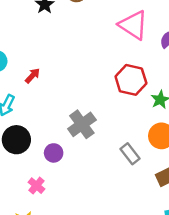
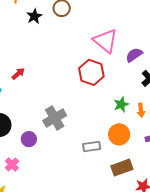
red hexagon: (131, 80) -> (91, 72), moved
gray rectangle: (130, 154) -> (92, 146), turned -66

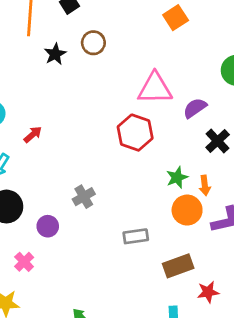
pink triangle: (106, 41) -> (155, 88), turned -40
gray cross: (55, 118) -> (84, 197), size x0.7
orange circle: (119, 134) -> (187, 210), moved

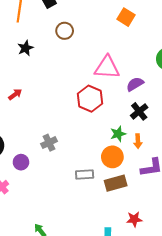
orange square: (176, 18) -> (126, 17), turned -30
black star: (55, 54) -> (26, 48), moved
black cross: (218, 141) -> (139, 111), moved
orange circle: (187, 210) -> (112, 157), moved
brown rectangle: (178, 266) -> (116, 183), moved

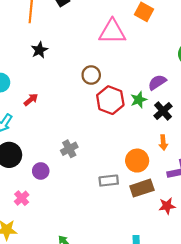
brown circle: (65, 31) -> (91, 75), moved
pink triangle: (107, 68) -> (112, 32), moved
green star: (118, 134) -> (139, 100), moved
red star: (134, 219) -> (167, 206), moved

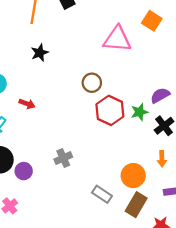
red arrow: (31, 100) -> (27, 104), turned 56
purple circle: (41, 171) -> (24, 171), moved
gray rectangle: (109, 181) -> (102, 194), turned 36
brown rectangle: (142, 188) -> (136, 205), turned -45

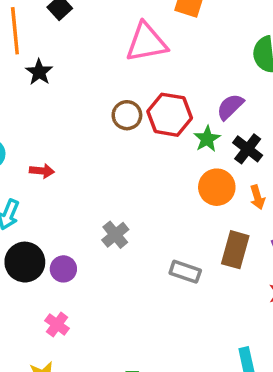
black star: (40, 53) -> (39, 72), moved
red hexagon: (110, 110) -> (170, 115), moved
orange circle: (133, 176) -> (217, 187), moved
brown rectangle: (136, 205) -> (235, 250), moved

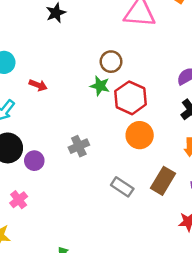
red hexagon: (170, 115) -> (131, 98), moved
green star: (207, 139) -> (100, 86), moved, turned 30
orange circle: (217, 187) -> (140, 135), moved

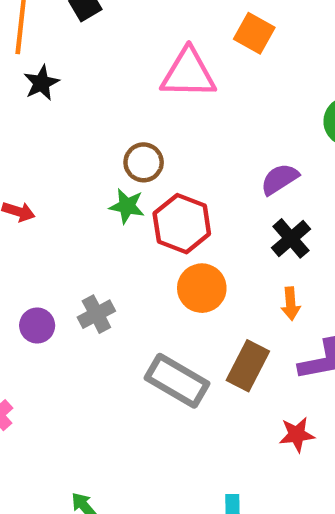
purple circle: (34, 161) -> (37, 325), moved
gray rectangle: (122, 187) -> (177, 381), size x1.5

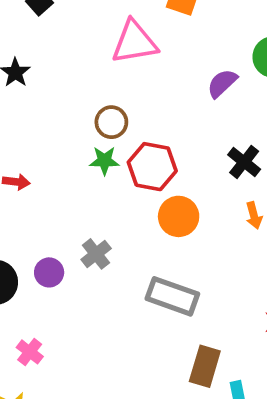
purple semicircle: (280, 179) -> (222, 83), moved
brown rectangle: (248, 366) -> (205, 366), moved

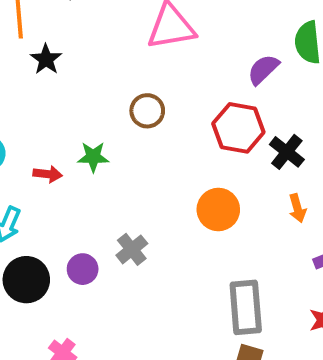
green star: (104, 161) -> (93, 157), moved
red hexagon: (152, 167) -> (238, 128), moved
gray rectangle: (172, 296) -> (246, 307), moved, turned 66

